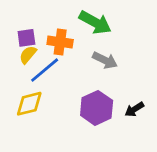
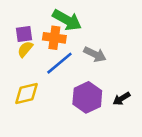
green arrow: (95, 22) -> (67, 20), moved
blue line: (45, 70) -> (59, 63), moved

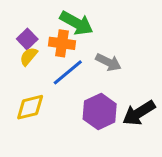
purple square: (24, 34) -> (27, 39), turned -36
black arrow: (122, 99) -> (139, 113), size x1.6

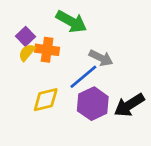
orange cross: (62, 43) -> (47, 50), moved
blue line: (68, 72) -> (83, 77), moved
yellow diamond: (30, 107) -> (46, 100), moved

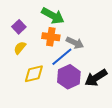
orange cross: (47, 50) -> (51, 37), moved
yellow semicircle: (27, 52) -> (20, 48), moved

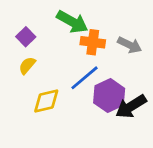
orange cross: (51, 37) -> (93, 42), moved
gray arrow: (75, 43) -> (130, 45), moved
purple hexagon: (69, 77) -> (109, 96), moved

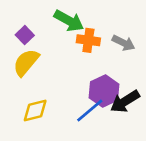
yellow semicircle: (27, 65) -> (26, 62), size x1.6
blue line: (85, 78) -> (90, 111), moved
yellow diamond: (46, 101) -> (35, 111), moved

